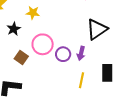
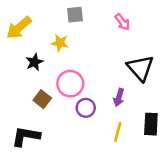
black triangle: (97, 29) -> (140, 68), turned -40
purple circle: (63, 54) -> (86, 108), moved

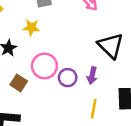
purple circle: (86, 108) -> (68, 78), moved

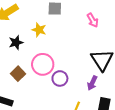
purple arrow: (92, 76) -> (92, 83), moved

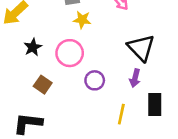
yellow star: (39, 30) -> (82, 20), moved
pink circle: (43, 64) -> (70, 53), moved

